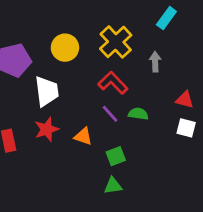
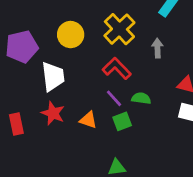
red star: (47, 129) -> (53, 113), turned -30
green square: (116, 156) -> (122, 121), moved

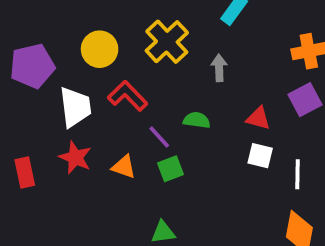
red L-shape: (117, 68) -> (128, 96), moved
green semicircle: (141, 98) -> (197, 120), moved

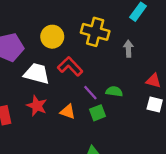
yellow cross: (167, 42) -> (95, 32), turned -32
white trapezoid: (75, 107) -> (37, 74), turned -68
green semicircle: (197, 120) -> (114, 91), moved

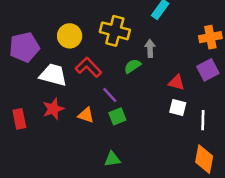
green semicircle: (114, 91) -> (132, 66), moved, turned -42
red star: (37, 106) -> (53, 109), turned 30

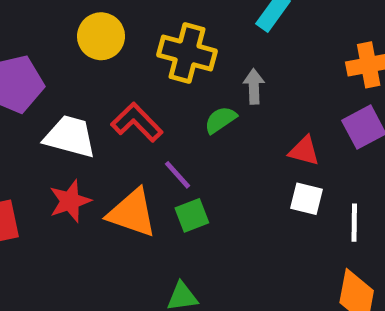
yellow circle: (70, 36) -> (101, 36), moved
orange triangle: (86, 115) -> (132, 213), size x1.6

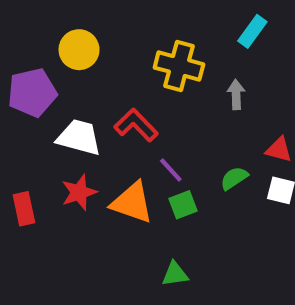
yellow circle: (101, 36) -> (79, 50), moved
green semicircle: (220, 120) -> (234, 178), moved

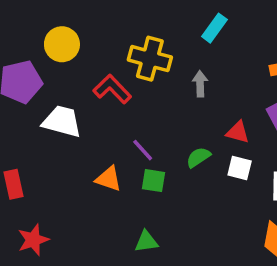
red L-shape: (136, 125) -> (112, 89), moved
red star: (79, 192) -> (33, 240), moved
orange triangle: (132, 203) -> (109, 179), size x0.7
green square: (183, 205) -> (153, 181), turned 30

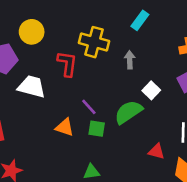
red L-shape: (112, 89) -> (67, 64), turned 52
red triangle: (238, 132) -> (156, 152), moved
green semicircle: (198, 157) -> (128, 112), size x1.6
white square: (240, 168) -> (151, 90), moved, turned 30

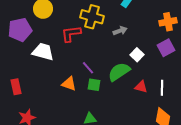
gray arrow: (130, 60) -> (120, 31), turned 72
red L-shape: (67, 64) -> (71, 34), turned -105
red triangle: (156, 152) -> (141, 87), moved

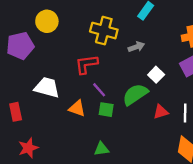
red L-shape: (71, 34) -> (86, 64), moved
white trapezoid: (43, 52) -> (47, 87), moved
red triangle: (141, 87) -> (161, 112), turned -32

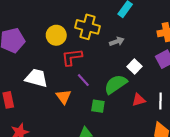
yellow circle: (47, 21) -> (56, 35), moved
orange triangle: (77, 108) -> (64, 97), turned 35
green square: (106, 110) -> (98, 106), moved

